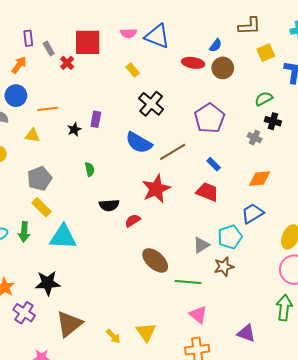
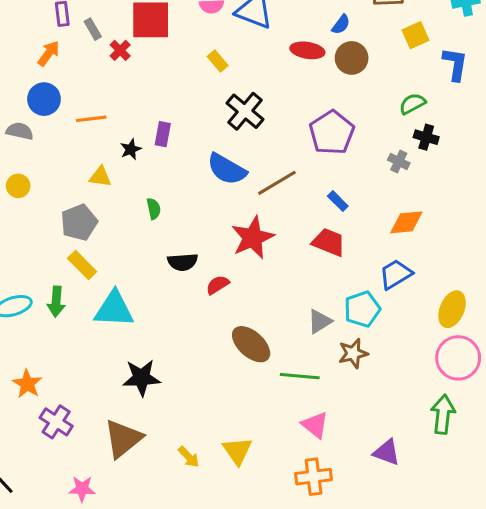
yellow triangle: (32, 136) -> (100, 177), moved
black star: (48, 283) -> (141, 378), moved

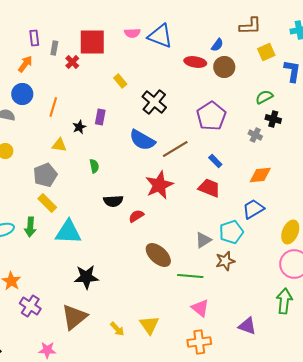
gray rectangle: (93, 29) -> (54, 48), turned 40
yellow rectangle: (218, 61) -> (120, 81), moved
orange line: (91, 119) -> (53, 107), turned -66

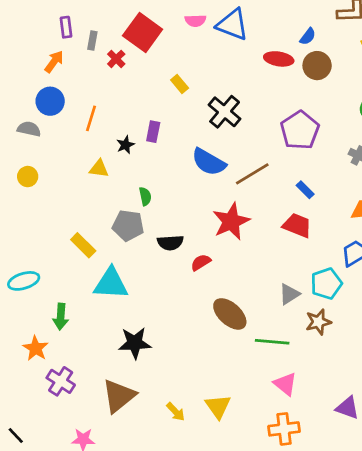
red square: (92, 42) -> (143, 32), turned 36
gray pentagon: (45, 175) -> (128, 225), moved, turned 30
green arrow: (30, 227) -> (61, 317), moved

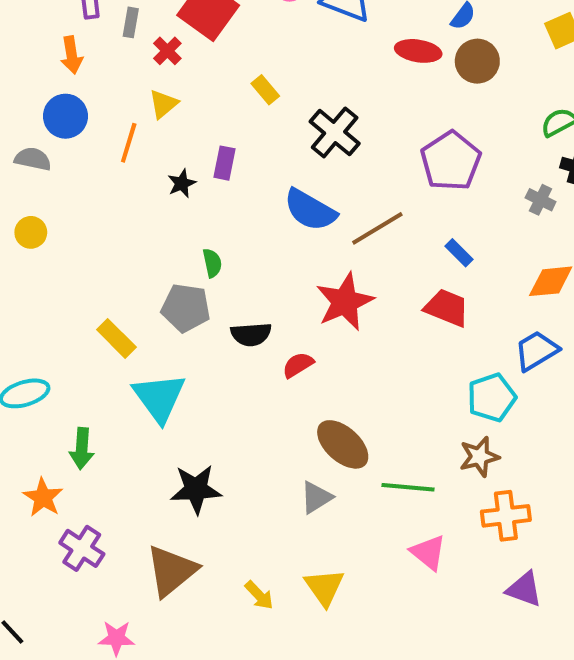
orange arrow: (54, 62) -> (72, 55), turned 135
yellow triangle: (99, 169) -> (163, 104), moved, turned -48
cyan triangle: (111, 284) -> (159, 398), turned 51
gray triangle: (289, 294) -> (316, 497), moved
orange cross: (284, 429) -> (506, 516), moved

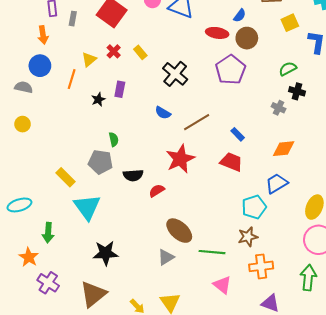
red cross: (167, 51) -> (114, 51), moved
purple pentagon: (451, 161) -> (230, 70), moved
blue semicircle: (310, 210) -> (163, 113), size x0.6

